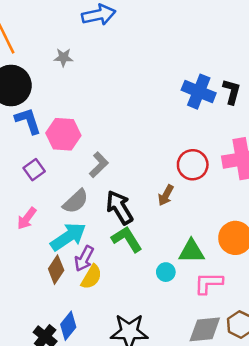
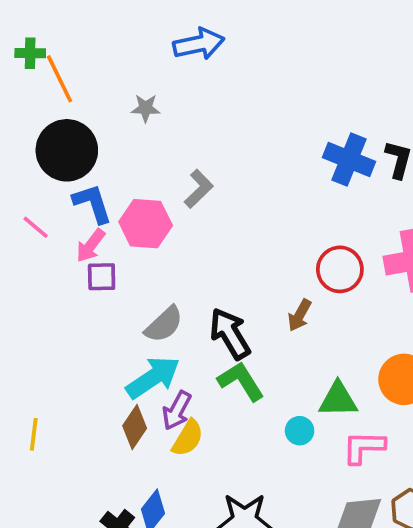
gray L-shape: (99, 165) -> (199, 189), moved
purple square: (34, 170) -> (102, 277), turned 35
pink arrow: (27, 218) -> (91, 246), moved

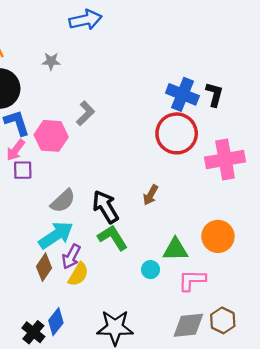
red circle: (340, 269) -> (177, 133), moved, size x1.4

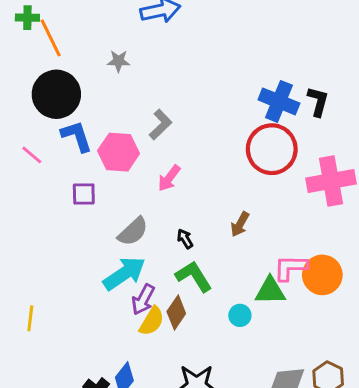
pink arrow: (16, 150) -> (169, 178), moved
black arrow: (106, 207) -> (185, 239), size x0.5
brown diamond: (44, 267) -> (176, 312), moved
pink L-shape: (192, 280) -> (291, 268), moved

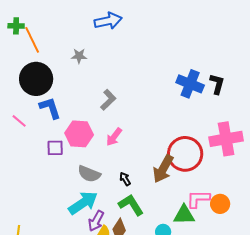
red circle: (272, 149) -> (185, 154), moved
pink hexagon: (119, 152) -> (79, 134), moved
brown arrow: (240, 224) -> (163, 169), size x1.6
gray semicircle: (133, 232) -> (89, 174), turned 65
orange circle: (322, 275) -> (220, 204), size x0.7

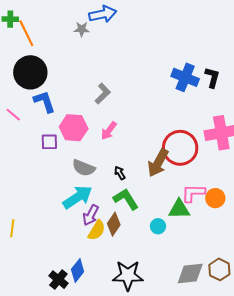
gray star: (79, 56) -> (82, 29), moved

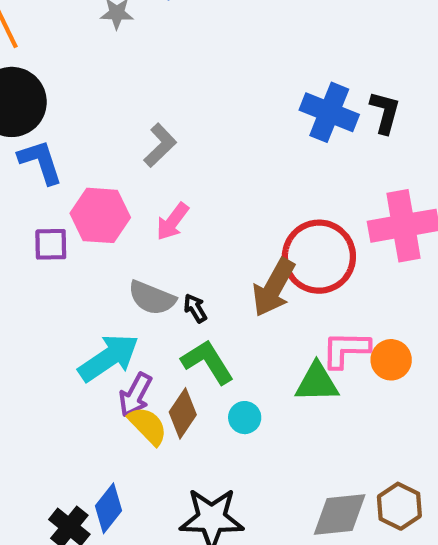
gray semicircle: (84, 168) -> (152, 298), moved
cyan circle: (158, 226) -> (245, 418), moved
yellow semicircle: (97, 230) -> (148, 426), turned -75

